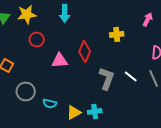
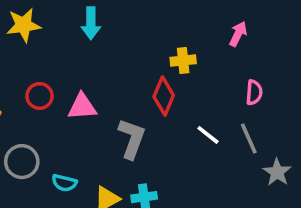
red circle: (37, 39) -> (40, 96), moved
red diamond: (85, 51) -> (164, 96), moved
gray L-shape: (107, 78) -> (132, 139), moved

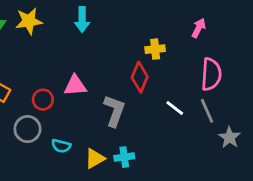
pink semicircle: (254, 92) -> (211, 74), size x1.6
red circle: (40, 96) -> (43, 100), moved

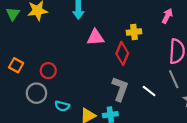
pink triangle: (75, 86) -> (95, 37), moved
white line: (175, 108) -> (149, 91), moved
gray L-shape: (114, 111) -> (120, 89), moved

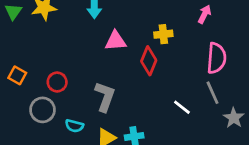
gray L-shape: (120, 89) -> (105, 97), moved

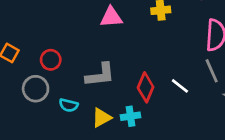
red diamond: (149, 61) -> (146, 87), moved
gray L-shape: (105, 97) -> (100, 75), turned 64

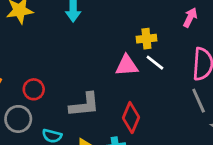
pink triangle: (111, 17) -> (127, 65), moved
white line: (180, 86) -> (155, 63), moved

